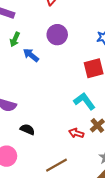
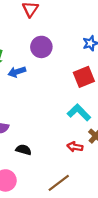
blue arrow: (31, 55) -> (17, 72), turned -49

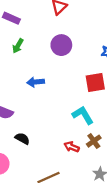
blue arrow: (17, 72) -> (36, 82), moved

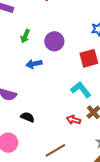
purple circle: (61, 45) -> (54, 41), moved
green arrow: (18, 46) -> (25, 36), moved

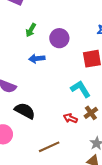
black semicircle: (27, 117) -> (25, 111), size x1.5

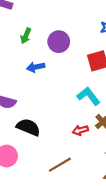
red arrow: (70, 118) -> (80, 130), turned -32

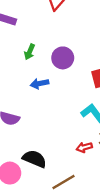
black semicircle: (28, 127) -> (34, 159), moved

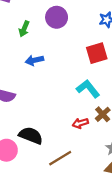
purple circle: (63, 58) -> (57, 17), moved

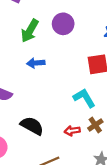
green arrow: (24, 29) -> (30, 31), size x1.5
black semicircle: (31, 136) -> (32, 126), moved

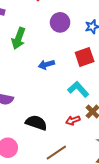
purple circle: (63, 24) -> (60, 22), moved
blue arrow: (36, 63) -> (46, 65), moved

